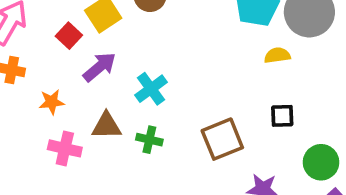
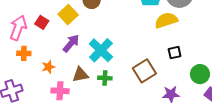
red square: (69, 36) -> (42, 22), moved
yellow semicircle: (277, 55) -> (166, 20), size x1.6
cyan cross: (151, 89) -> (101, 50), size x1.4

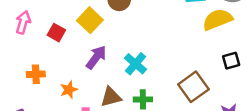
pink arrow: (18, 28) -> (23, 22), moved, size x0.7
cyan cross: (101, 50) -> (135, 64), size x0.7

